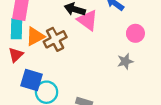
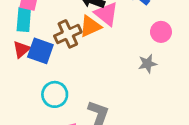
orange triangle: (35, 36) -> (90, 26), moved
blue square: (32, 80) -> (40, 51), moved

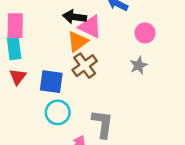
brown cross: (68, 34) -> (85, 66), moved
blue square: (40, 51) -> (51, 82), moved

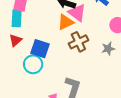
brown cross: (85, 66) -> (78, 42), moved
cyan circle: (58, 112) -> (33, 64), moved

